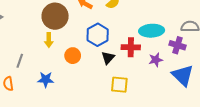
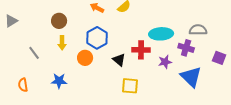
brown circle: (55, 16) -> (59, 21), moved, size x0.6
blue hexagon: (98, 35) -> (97, 38), moved
black triangle: (108, 58) -> (119, 60), turned -32
gray line: (20, 61) -> (34, 53), moved, turned -56

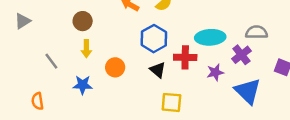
blue hexagon: (97, 38) -> (154, 39), moved
purple cross: (186, 48) -> (241, 55), turned 35
blue star: (59, 81) -> (83, 85), moved

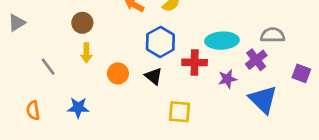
black triangle: (158, 70) -> (154, 76), moved
blue star: (83, 85) -> (78, 108), moved

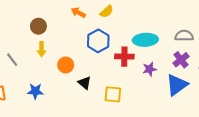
purple cross: (256, 60) -> (181, 60), moved
black triangle: (154, 76) -> (85, 83), moved
blue triangle: (263, 99) -> (177, 85), turned 40

